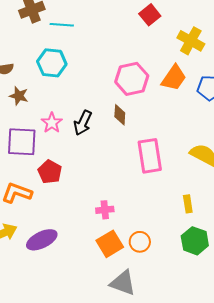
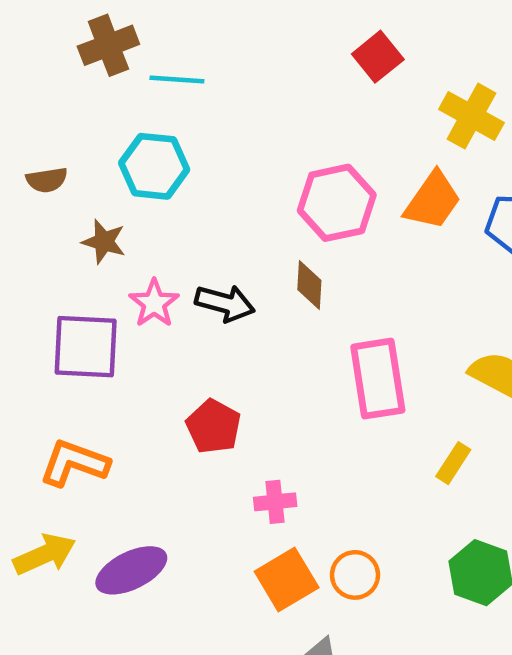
brown star: (19, 96) -> (104, 242), moved
black arrow: (83, 123) -> (225, 303), turned -100
red pentagon: (50, 172) -> (213, 427), moved
yellow rectangle: (188, 204) -> (453, 463), moved, turned 42

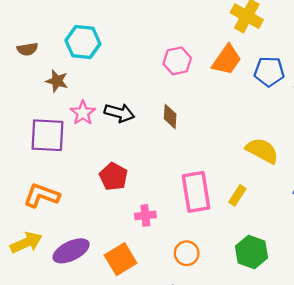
pink hexagon: (337, 203) -> (177, 61), size x0.7
brown diamond: (309, 285) -> (170, 116), moved
pink rectangle: (378, 379) -> (196, 192), moved
orange square: (287, 579) -> (121, 259), moved

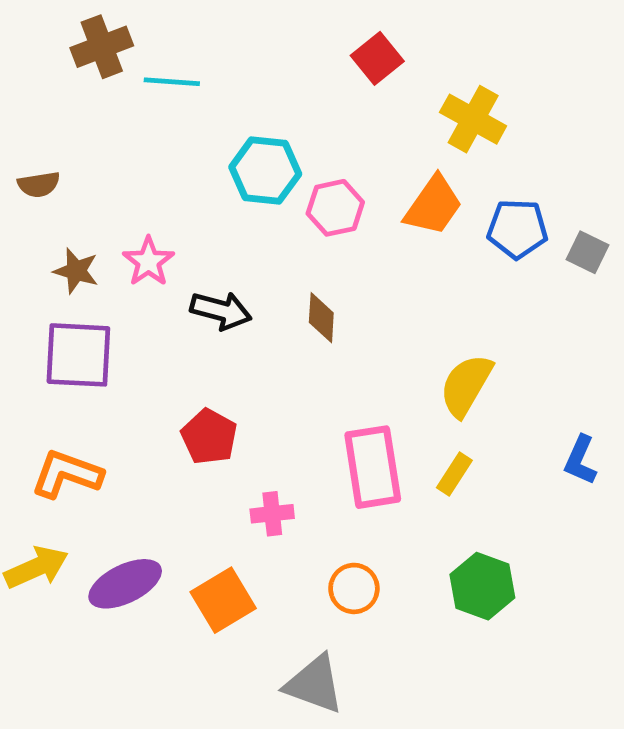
cyan hexagon: (83, 42) -> (265, 170), moved
brown star: (57, 81) -> (76, 271), moved
pink star: (83, 113) -> (148, 262), moved
yellow semicircle: (262, 151) -> (466, 385), moved, turned -88

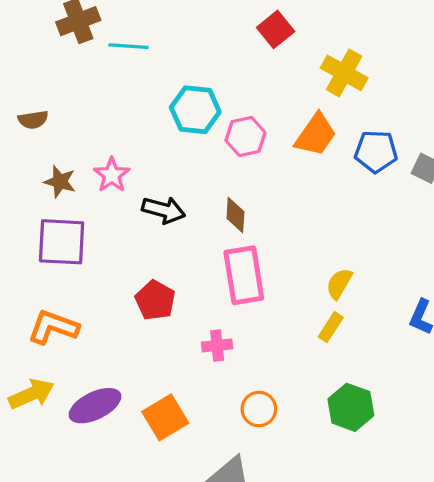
yellow semicircle: (466, 385) -> (339, 284), moved, size x0.7
pink rectangle: (373, 467) -> (244, 275), moved
pink cross: (272, 514) -> (217, 345), moved

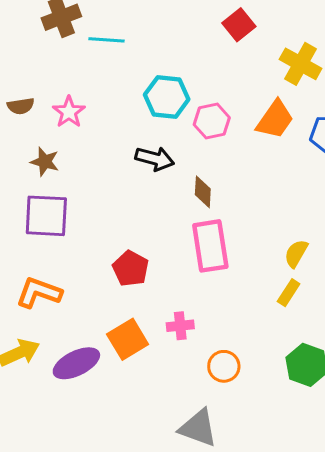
pink star: (112, 175) -> (69, 112), moved
black arrow: (164, 210) -> (155, 159), moved
pink cross: (217, 345) -> (180, 326), moved
orange square: (165, 417) -> (128, 339), moved

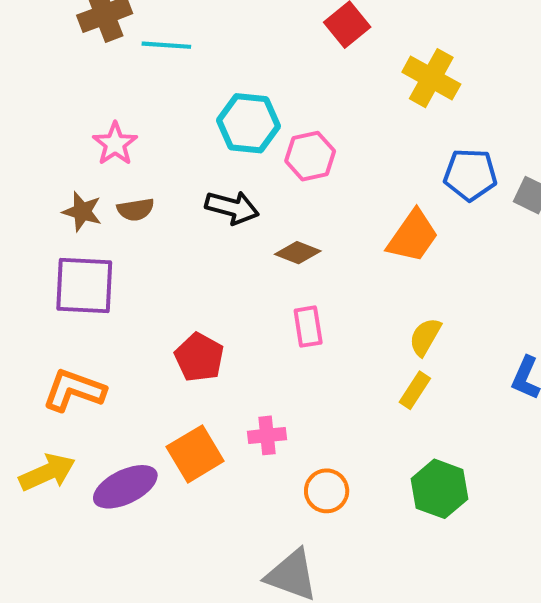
brown semicircle: (21, 106) -> (136, 210), moved
orange trapezoid: (275, 120) -> (413, 236), moved
brown diamond: (203, 192) -> (298, 253), turned -72
pink rectangle: (210, 246) -> (308, 327), size x0.6

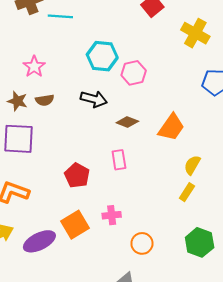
orange trapezoid: (413, 236) -> (171, 127), moved
pink rectangle: (308, 327) -> (119, 160), moved

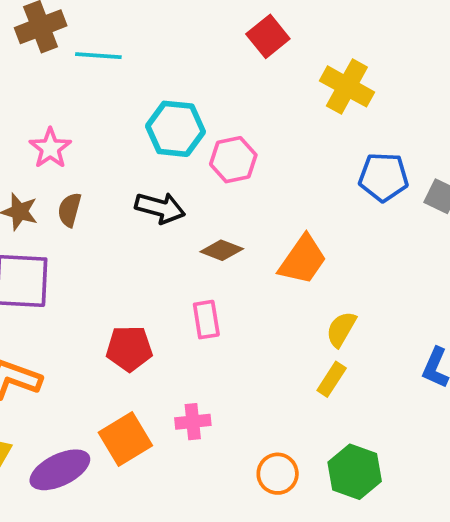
brown semicircle: (45, 100) -> (70, 210), turned 114
red pentagon: (77, 175) -> (129, 348), turned -30
orange circle: (142, 243) -> (278, 474), moved

